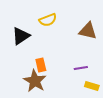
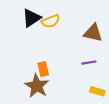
black triangle: (21, 36) -> (31, 18), moved
purple line: (81, 68) -> (89, 63), moved

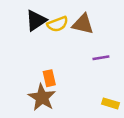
brown triangle: (93, 33) -> (83, 24), moved
purple line: (89, 63) -> (101, 58), moved

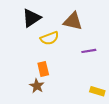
yellow semicircle: (58, 24) -> (50, 38), moved
brown star: (42, 97) -> (37, 86), size x0.6

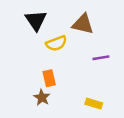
black triangle: (31, 18) -> (36, 20), turned -30
yellow rectangle: (97, 91) -> (94, 104), moved

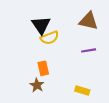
black triangle: (36, 20) -> (41, 25), moved
brown triangle: (83, 24) -> (89, 21), moved

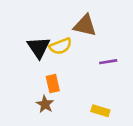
brown triangle: (89, 21) -> (85, 26), moved
black triangle: (41, 25) -> (39, 47), moved

